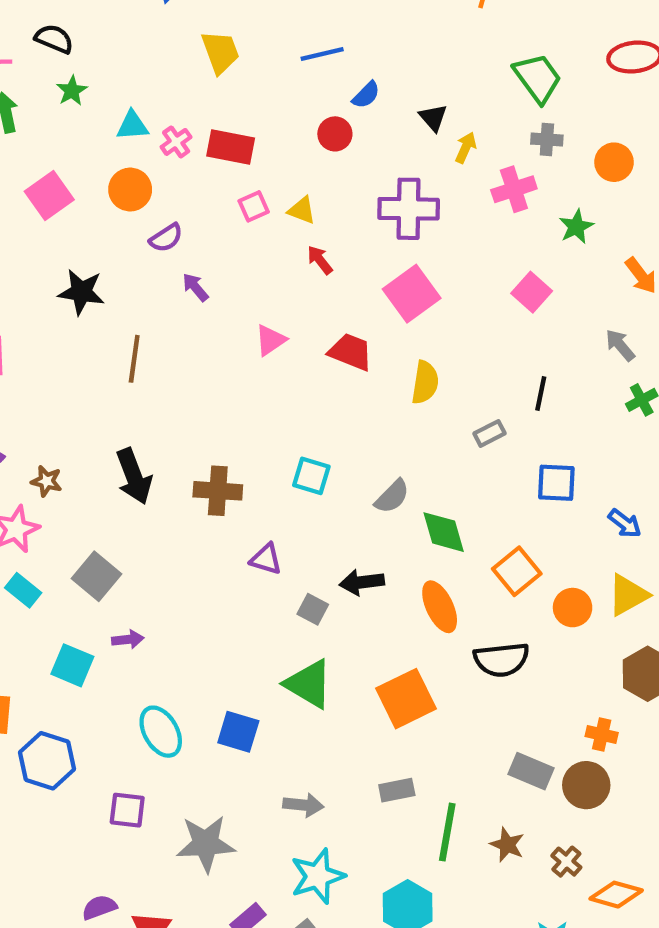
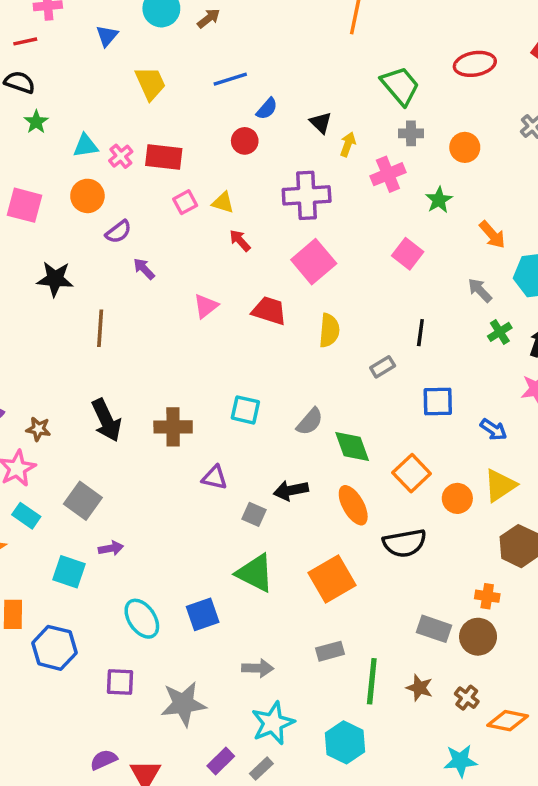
pink square: (49, 196) -> (24, 205), turned -36
blue square: (238, 732) -> (203, 614), turned -32

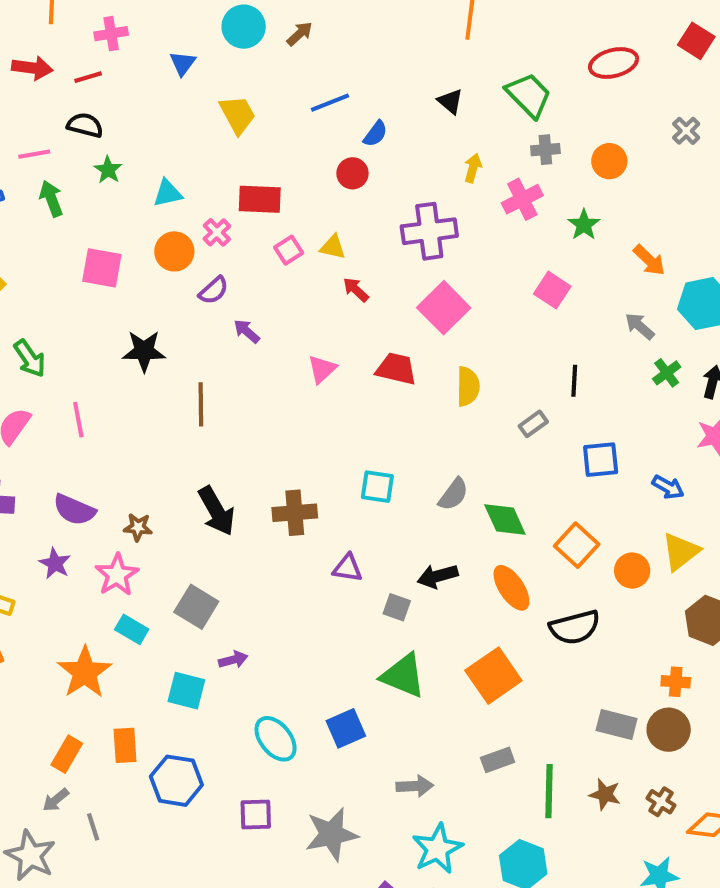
black triangle: (321, 123) -> (450, 101), moved
pink cross: (121, 156) -> (217, 232), moved

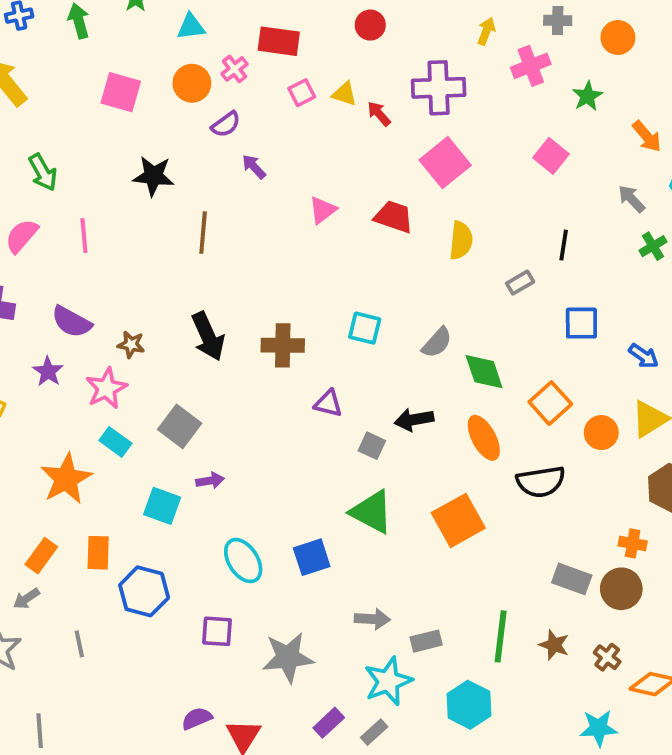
red arrow: (356, 290) -> (379, 114), moved
gray rectangle: (498, 760) -> (426, 641), moved
gray line: (93, 827) -> (79, 644), moved

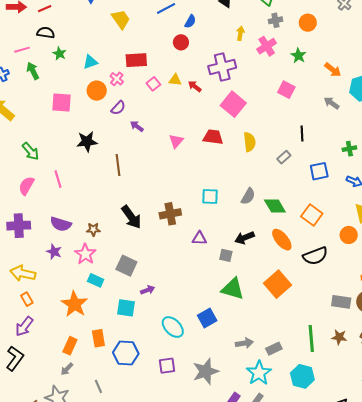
green cross: (653, 246) -> (349, 149), moved, turned 32
orange circle: (601, 433) -> (349, 235), moved

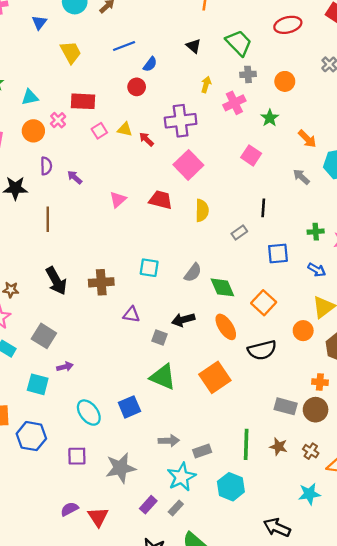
purple semicircle: (118, 108) -> (46, 166), moved, turned -49

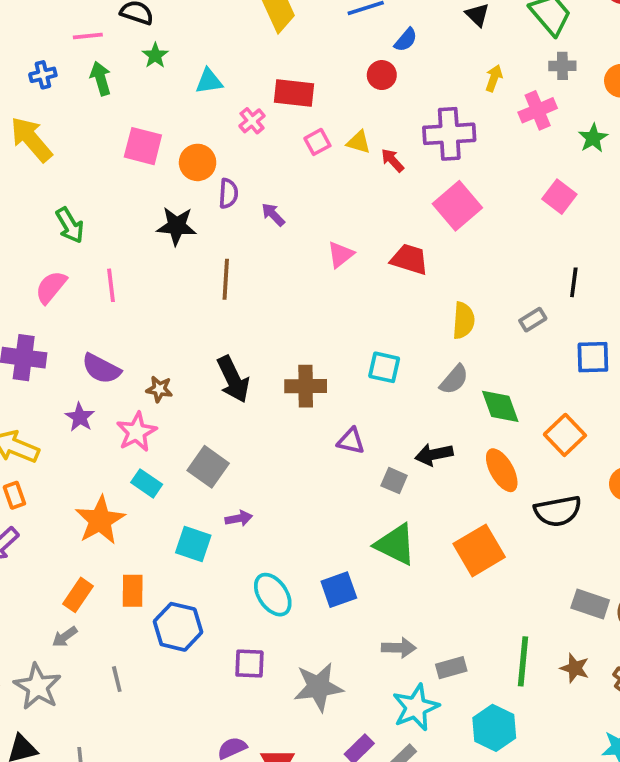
orange circle: (33, 131) -> (198, 162), moved
yellow semicircle: (202, 210) -> (463, 321), moved

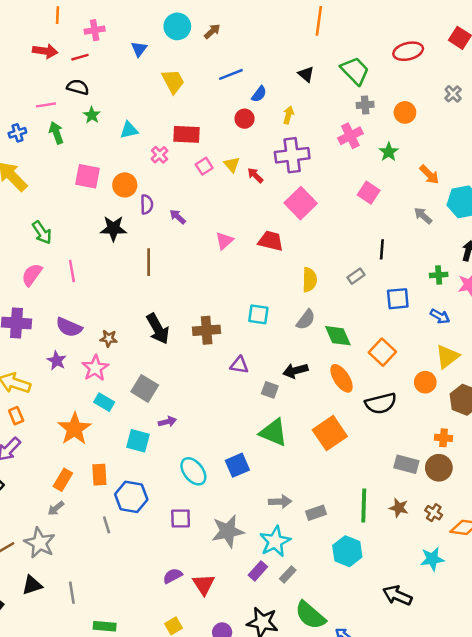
yellow arrow: (494, 78) -> (288, 115), moved
yellow triangle: (359, 142) -> (232, 165), turned 36
gray line: (117, 679) -> (107, 525), moved
cyan star: (416, 707) -> (275, 541), moved

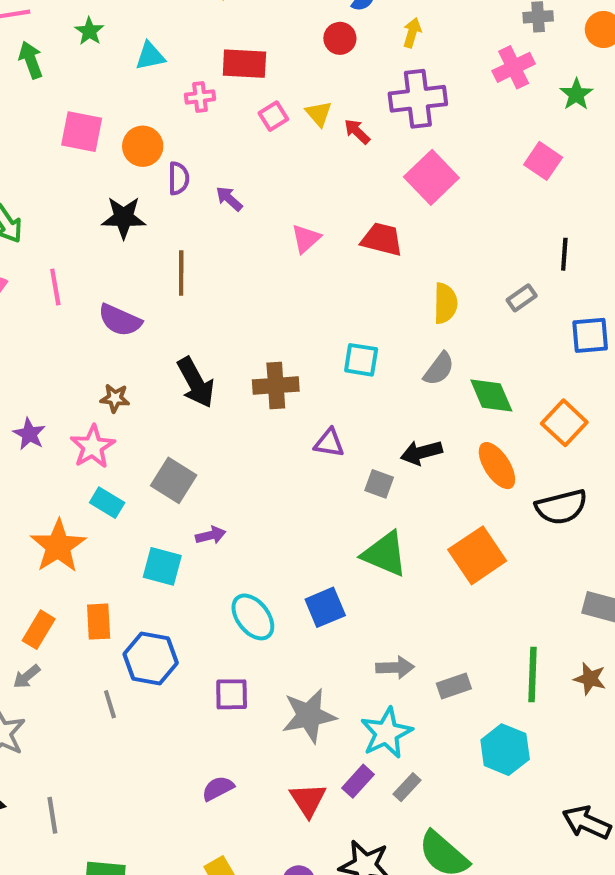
pink cross: (160, 155) -> (200, 97), turned 36
purple semicircle: (69, 327) -> (120, 320), moved
red triangle: (204, 584) -> (308, 800), moved

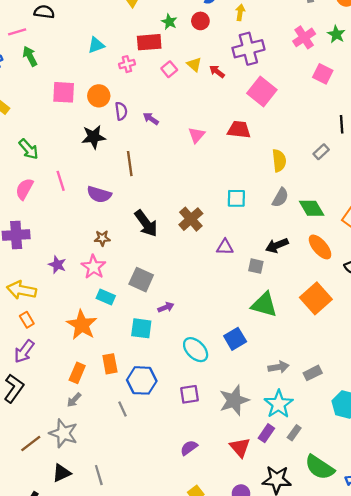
green star: (89, 31) -> (169, 22), moved
pink cross: (514, 67) -> (304, 37), moved
brown cross: (276, 385) -> (191, 219), turned -30

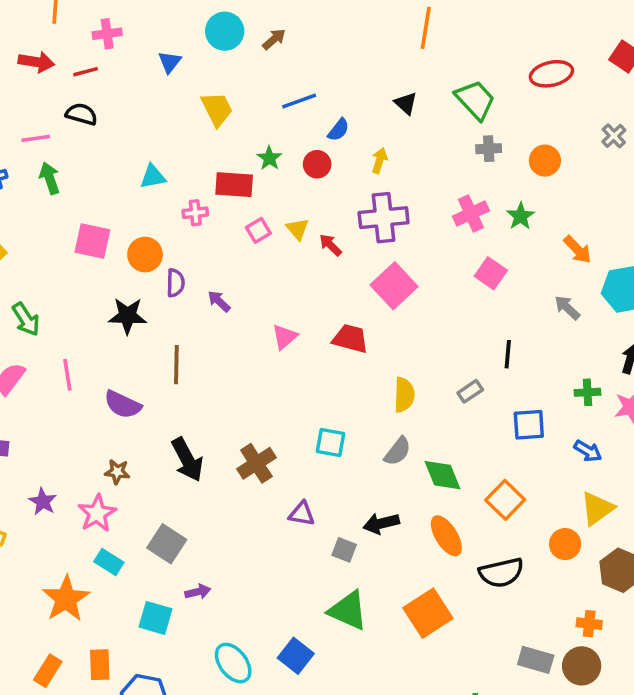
blue square: (235, 339) -> (296, 656), turned -30

